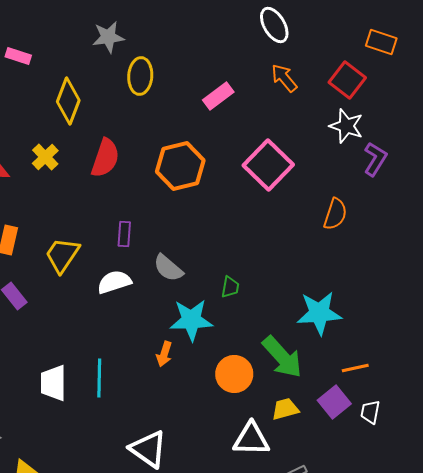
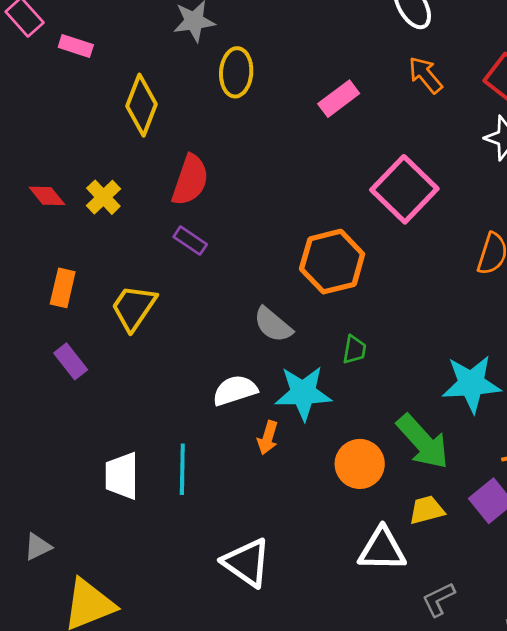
yellow cross: (45, 157) -> (103, 197), moved
orange hexagon: (180, 166) -> (332, 262), moved
purple rectangle: (124, 234) -> (190, 241), moved, turned -60
white semicircle: (114, 282) -> (235, 390), moved

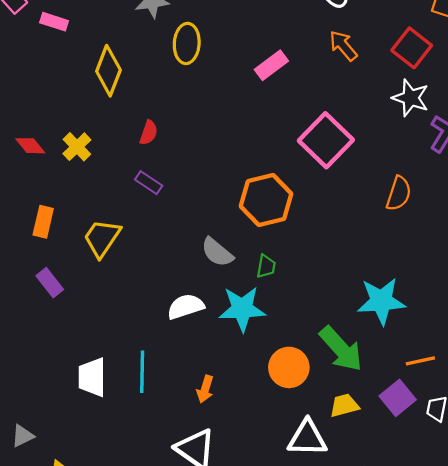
red semicircle: (190, 180) -> (149, 133), size x0.6
green trapezoid: (354, 350) -> (266, 266), moved
orange arrow: (268, 438) -> (205, 389), moved

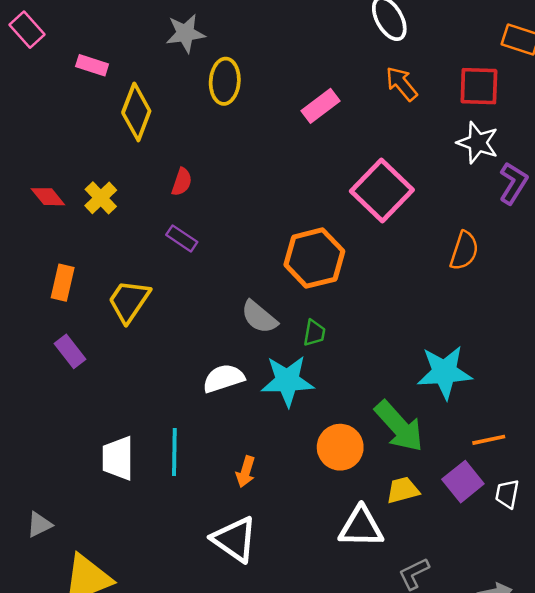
pink rectangle: (54, 22) -> (92, 65), moved
red square: (412, 48) -> (479, 86), turned -36

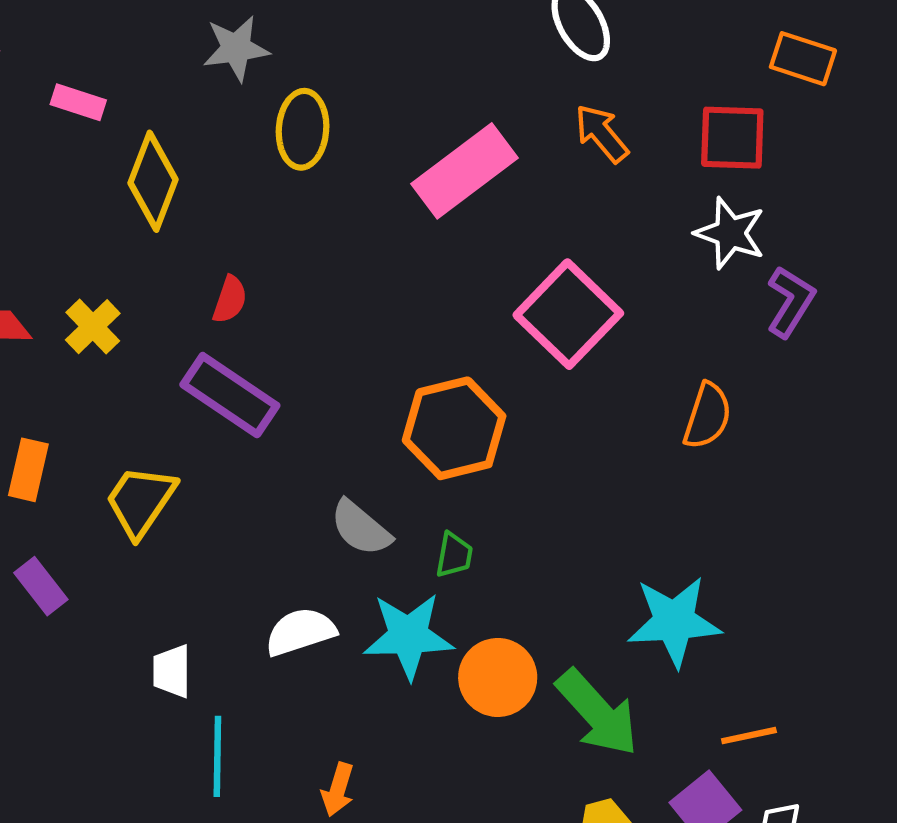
pink rectangle: (321, 106) -> (464, 171), size x1.6
purple rectangle: (182, 238) -> (230, 395), size x1.8
orange circle: (340, 447) -> (498, 677), moved
white trapezoid: (118, 458) -> (172, 671), moved, size x0.7

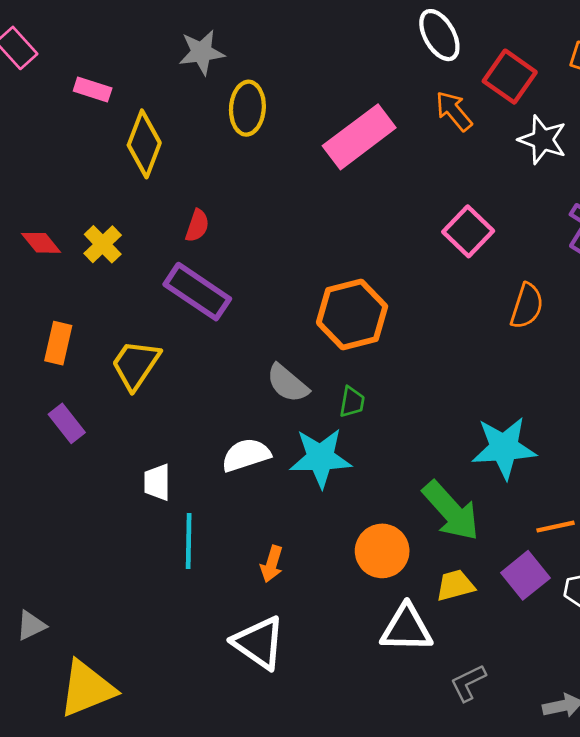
red square: (732, 138) -> (510, 77), moved, turned 33
white star: (730, 233) -> (543, 140), moved
pink square: (568, 314) -> (468, 231), moved, size x0.7
orange circle: (498, 677) -> (382, 551), moved

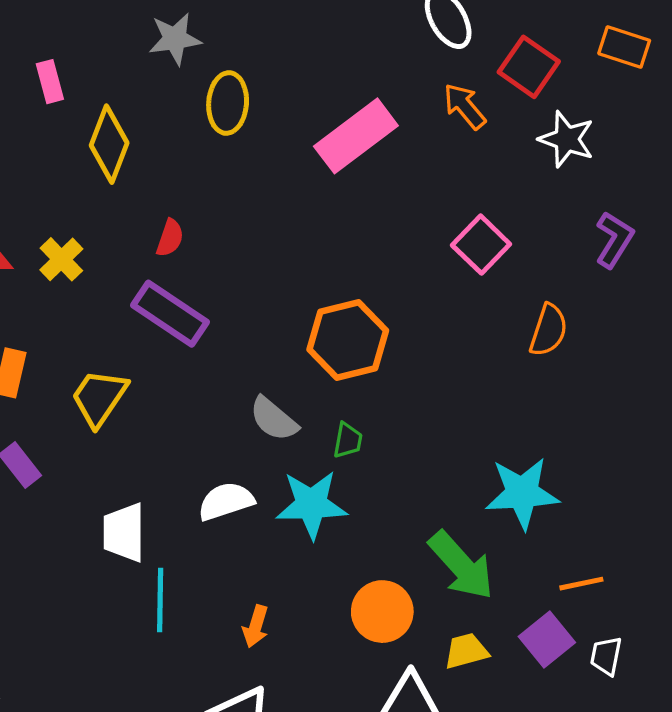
pink rectangle: (93, 90) -> (50, 82), turned 57
white trapezoid: (157, 482) -> (124, 533), size x1.4

